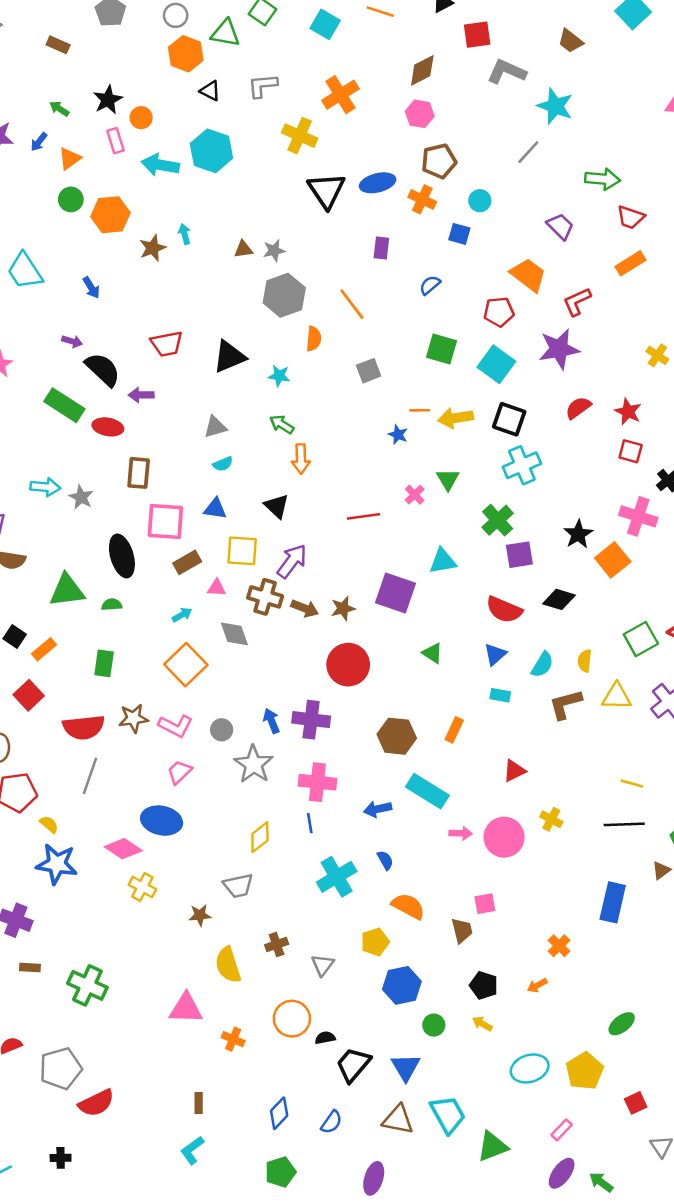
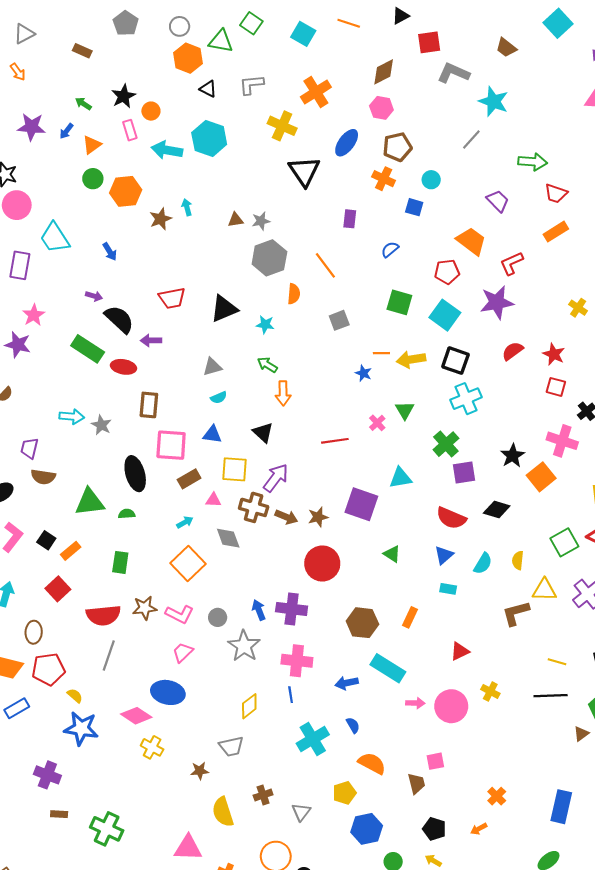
blue ellipse: (378, 183) -> (347, 143), moved, turned -40
brown L-shape: (565, 704) -> (516, 613), moved
blue rectangle: (613, 902) -> (561, 807), moved

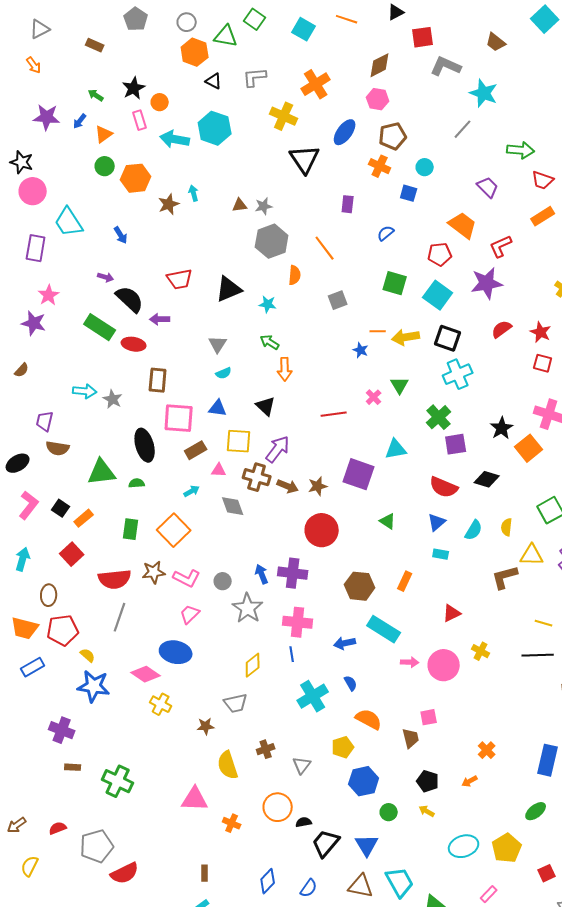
gray triangle: (212, 367) -> (218, 344), turned -42
orange square: (188, 563) -> (174, 530), moved

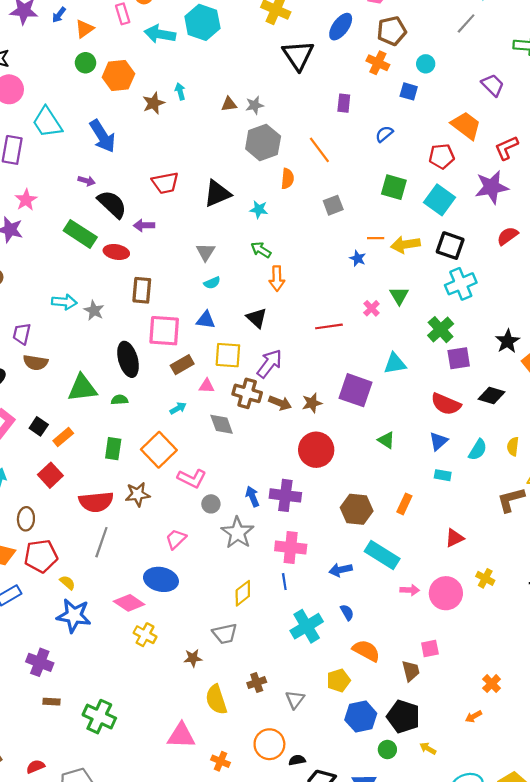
blue arrow: (121, 235) -> (103, 136), size x1.8
pink L-shape: (187, 578) -> (192, 478), moved
black pentagon: (428, 781) -> (403, 717), moved, size x1.4

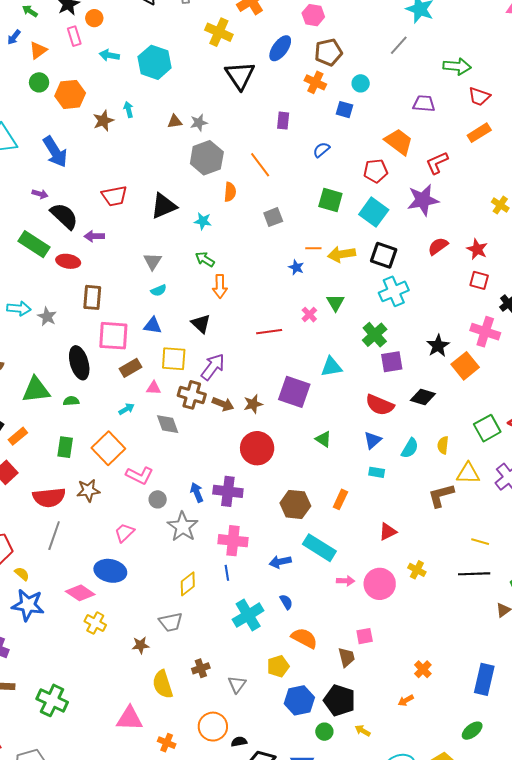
cyan hexagon: (202, 22) -> (155, 62), moved
cyan arrow: (160, 34) -> (109, 55), size x0.7
purple trapezoid: (493, 85) -> (424, 104), turned -40

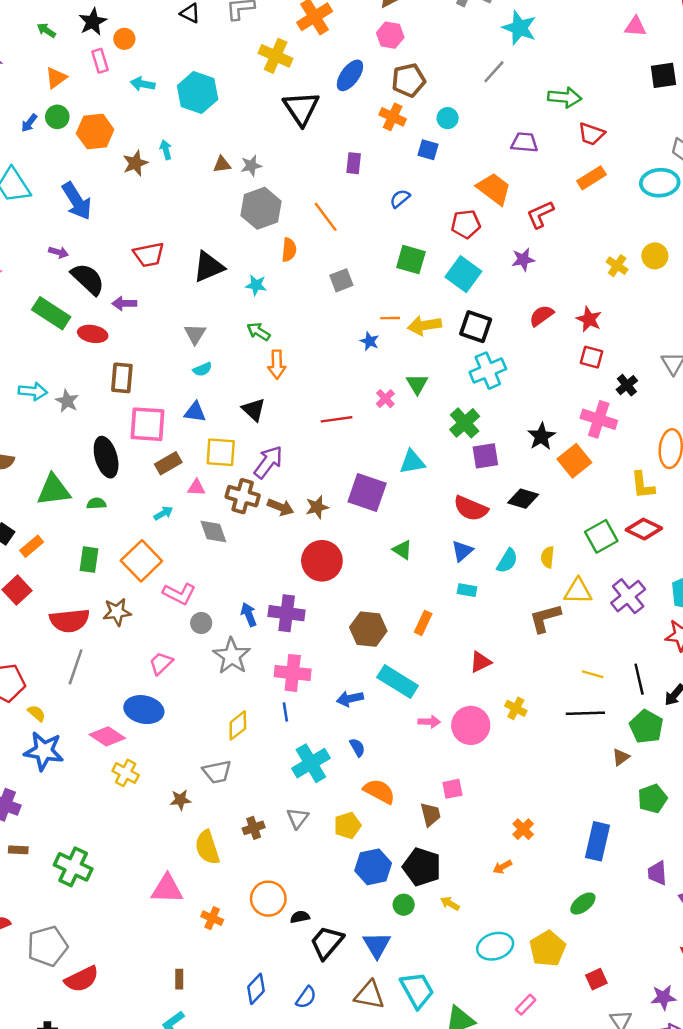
blue arrow: (14, 37) -> (29, 123), moved
purple star: (423, 200) -> (523, 260), size x0.6
gray triangle: (237, 684) -> (298, 818), moved

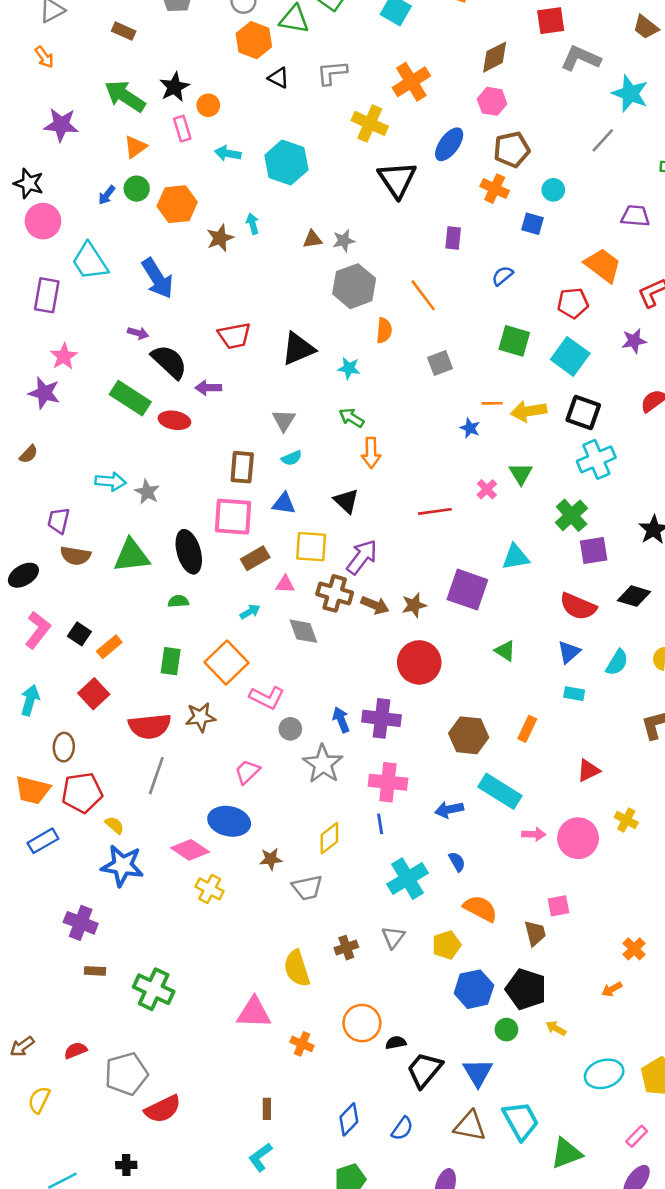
green arrow: (46, 30) -> (125, 96), size x2.0
brown rectangle: (122, 378) -> (242, 467), moved
green triangle: (54, 490) -> (131, 556), moved
brown star: (180, 800) -> (271, 859), moved

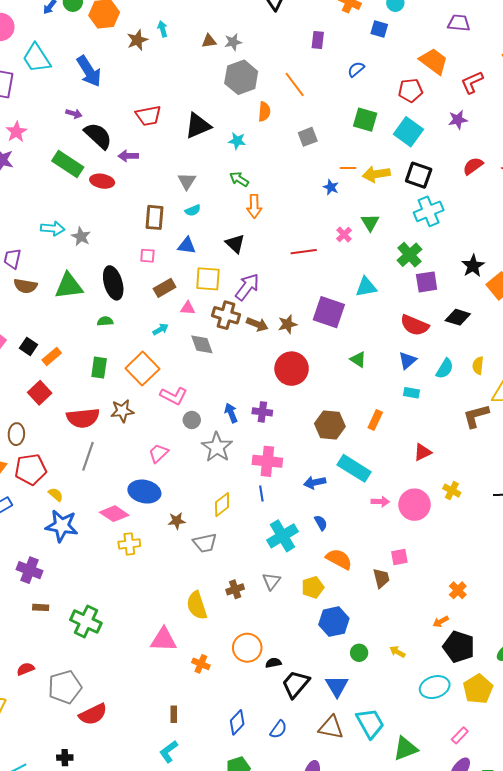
pink square: (233, 517) -> (147, 256), size x0.5
purple cross: (381, 718) -> (262, 412), size x0.7
yellow cross: (210, 889) -> (129, 544), turned -35
black pentagon: (526, 989) -> (459, 647), moved

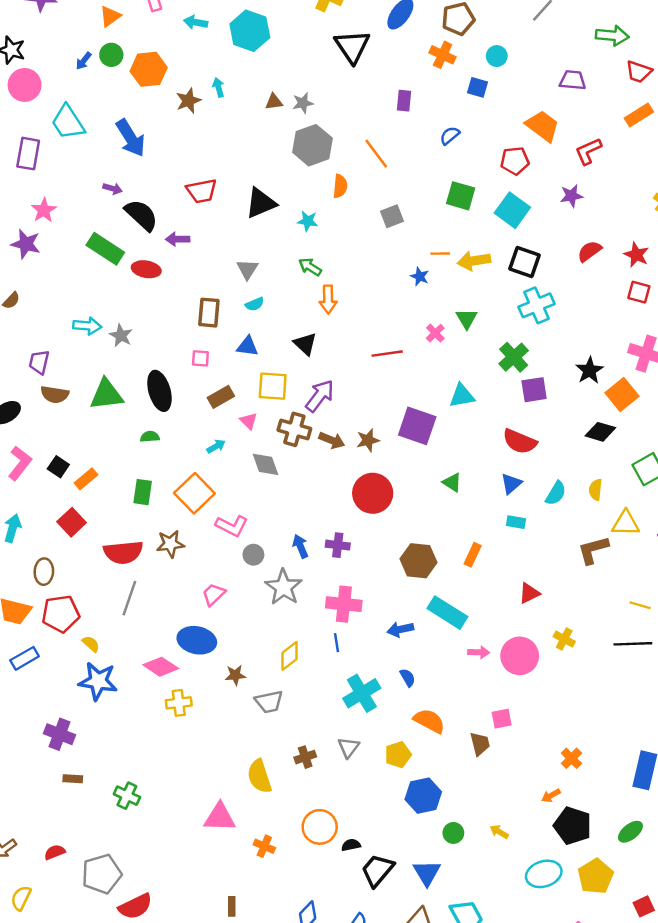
pink triangle: (188, 308) -> (249, 421), turned 42
black diamond: (458, 317) -> (600, 432), moved
green cross: (86, 622) -> (127, 796), size x0.7

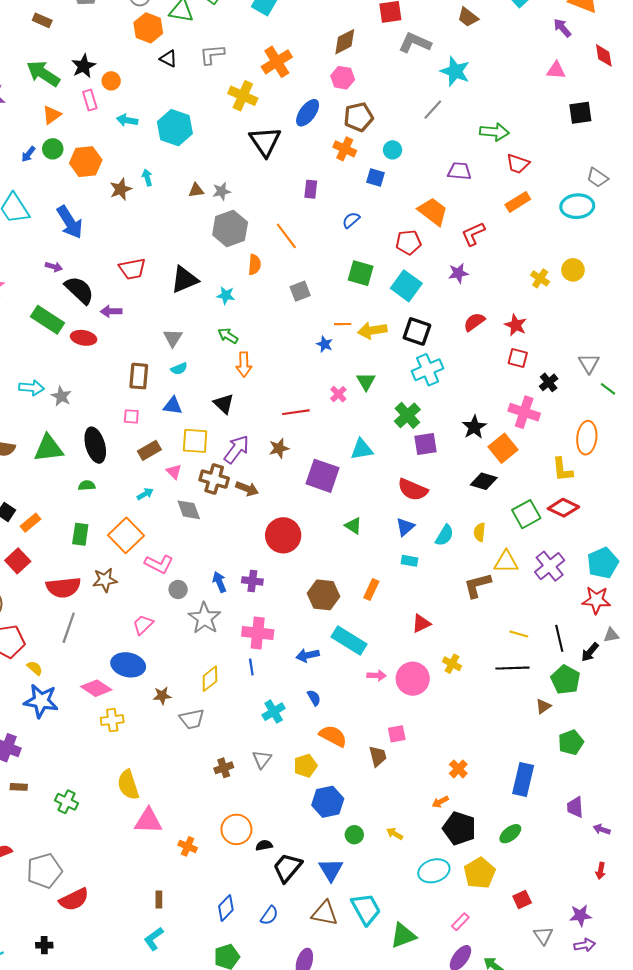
brown star: (368, 440) -> (279, 448), moved
cyan cross: (362, 693) -> (274, 712), size x0.7
yellow semicircle: (259, 776) -> (128, 785), moved

